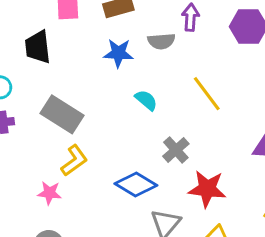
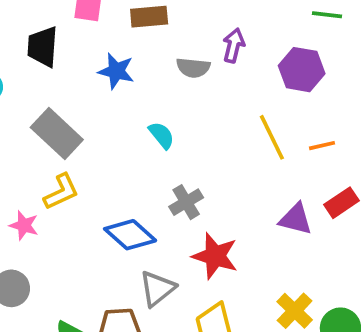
blue star: (118, 53) -> (116, 71), moved
yellow line: (207, 94) -> (272, 137), moved

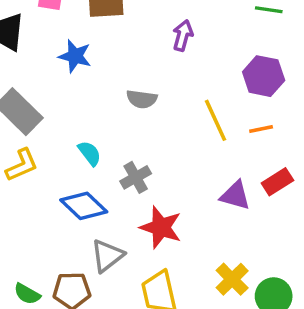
gray semicircle: (193, 68) -> (142, 99), moved
purple hexagon: (302, 70) -> (264, 76), moved
cyan semicircle: (162, 135) -> (90, 153), moved

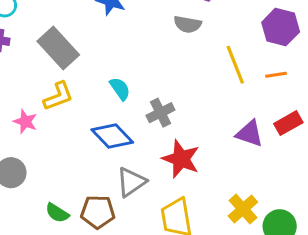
gray semicircle: (142, 99) -> (188, 24), moved

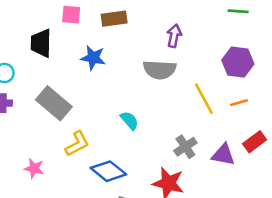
gray semicircle: (188, 24) -> (160, 70), size x1.4
cyan semicircle: (120, 89) -> (129, 120), moved
yellow L-shape: (58, 96) -> (77, 144), moved
gray cross: (160, 113) -> (185, 147), moved

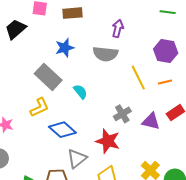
black trapezoid: (41, 43) -> (16, 29), turned 45
blue star: (93, 58) -> (65, 48), moved, turned -30
gray rectangle: (54, 103) -> (48, 77), moved

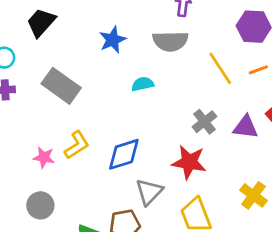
gray rectangle: (48, 77) -> (61, 86), moved
cyan semicircle: (80, 92) -> (143, 84), moved, turned -56
yellow L-shape: (40, 107) -> (77, 145), moved
blue diamond: (62, 130) -> (124, 154), turned -52

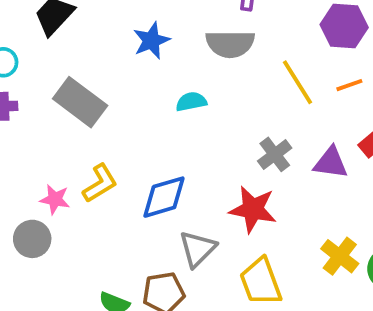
gray circle: (40, 205) -> (32, 239), moved

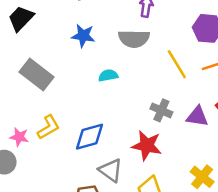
blue star: (151, 41) -> (83, 36), turned 30
gray cross: (275, 154) -> (161, 110), turned -30
gray triangle: (198, 249) -> (111, 170), turned -40

